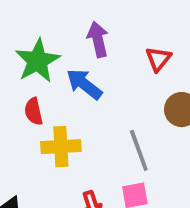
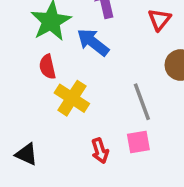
yellow cross: (61, 147) -> (72, 98), turned 36

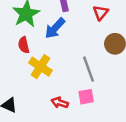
blue arrow: (93, 42) -> (55, 28), turned -85
red arrow: (100, 151) -> (60, 103), turned 126

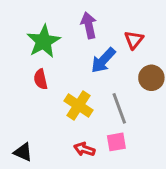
blue arrow: (55, 28) -> (103, 60), moved
yellow cross: (40, 67) -> (78, 105), moved

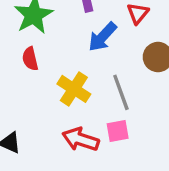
red arrow: (84, 149) -> (81, 139), size x1.5

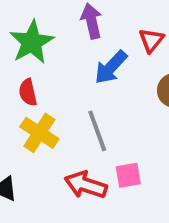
yellow cross: (74, 89) -> (39, 133), moved
gray line: (121, 92) -> (97, 131), moved

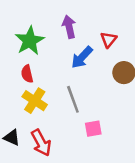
red arrow: (86, 185) -> (41, 143), moved, turned -136

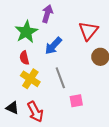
purple arrow: (69, 27) -> (47, 14), moved, turned 30
red triangle: (109, 39) -> (88, 31), size x1.5
blue arrow: (82, 57) -> (53, 46), moved

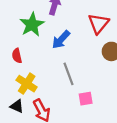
red semicircle: (24, 58) -> (17, 56), moved
yellow cross: (30, 79) -> (27, 84), moved

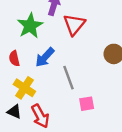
red triangle: (99, 24) -> (74, 25), moved
blue arrow: (61, 40) -> (45, 57), moved

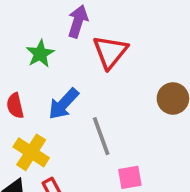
green star: (30, 26) -> (40, 54), size x0.7

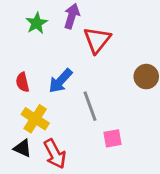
green star: (40, 54) -> (37, 23), moved

